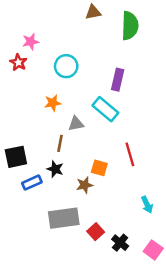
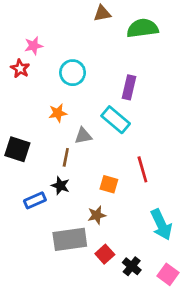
green semicircle: (130, 26) -> (142, 28), turned -100
black square: (16, 157) -> (17, 149), moved, turned 30
brown star: (85, 185) -> (97, 215), moved
cyan arrow: (147, 205) -> (161, 225), size x1.6

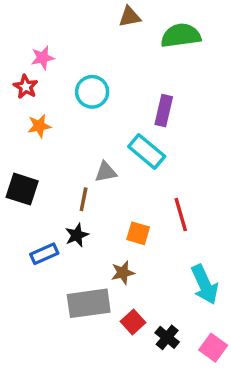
orange star: (58, 113) -> (39, 126), moved
black star: (60, 186) -> (77, 235), turned 30

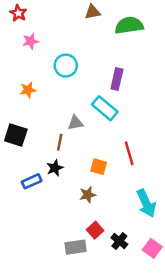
red star: (26, 87) -> (18, 13), moved
gray rectangle: (89, 303) -> (76, 247), moved, size x0.7

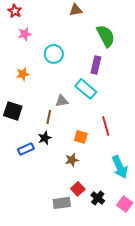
green semicircle: (129, 25) -> (106, 36), moved, turned 70

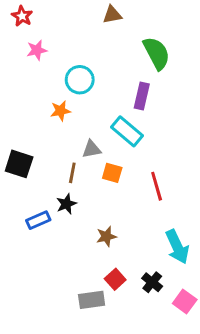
orange star: (23, 74) -> (60, 111), moved
orange square: (81, 137) -> (112, 173), moved
black cross: (98, 198) -> (152, 282), moved

